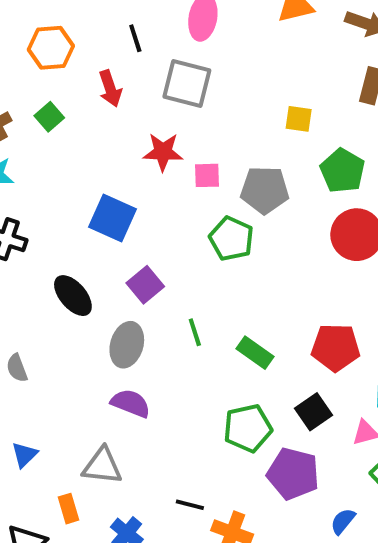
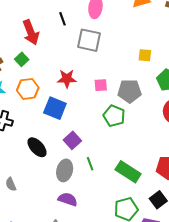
orange hexagon: (51, 48) -> (28, 89), moved
red arrow: (110, 88) -> (31, 32), moved, size x1.4
red star: (163, 152) -> (67, 79), moved
green line: (195, 332) -> (90, 164), moved
green rectangle: (255, 353) -> (128, 172), size x1.4

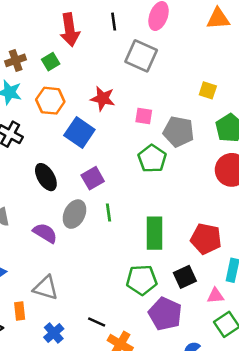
green rectangle: (128, 172) -> (154, 233), turned 45
purple semicircle: (68, 199) -> (45, 233), moved

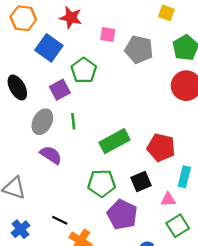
green pentagon: (152, 159) -> (84, 70), moved
purple semicircle: (45, 233) -> (51, 155), moved
green rectangle: (154, 233) -> (114, 141), turned 60

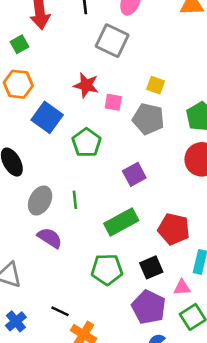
yellow square: (166, 13) -> (156, 85), moved
red star: (71, 18) -> (86, 85), moved
purple square: (60, 90) -> (134, 174), moved
purple pentagon: (122, 215) -> (149, 307), moved

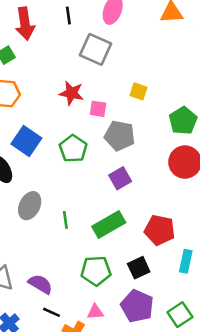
blue square: (47, 117) -> (26, 141), moved
gray pentagon: (148, 119) -> (120, 136), moved
green line: (75, 200) -> (65, 220), moved
purple semicircle: (50, 238) -> (40, 284), moved
pink triangle: (182, 287) -> (95, 312), moved

